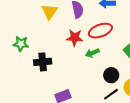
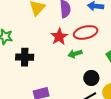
red star: (75, 38) -> (59, 37), turned 30

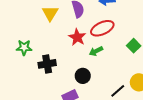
black circle: (91, 78) -> (83, 76), moved

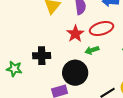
green star: (24, 48) -> (14, 69), moved
black circle: (83, 76) -> (75, 73), size x1.6

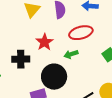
red star: (75, 34) -> (44, 42), moved

